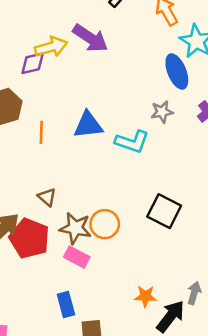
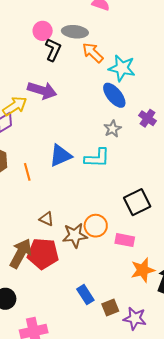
black square: (164, 211) -> (137, 202), turned -36
pink rectangle: (77, 257) -> (125, 240), moved
orange star: (145, 296) -> (143, 270), size x1.4

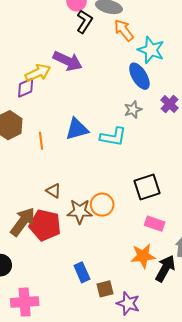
pink rectangle: (125, 240) -> (155, 224), moved

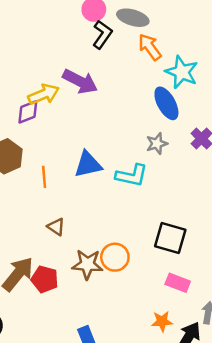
black square: (147, 187) -> (170, 238), turned 32
brown triangle: (54, 191) -> (56, 227), moved
red pentagon: (45, 225) -> (45, 279), size x0.7
orange star: (143, 256) -> (162, 321), size x0.7

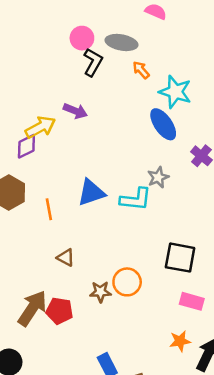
orange arrow: (150, 47) -> (141, 70), size x0.7
purple arrow: (80, 81) -> (75, 111), size x0.7
gray star: (157, 144) -> (158, 177), moved
brown star: (87, 264) -> (100, 292), size x0.7

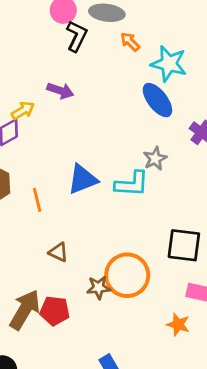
yellow arrow: (40, 127) -> (23, 111), size x0.7
orange circle: (127, 282) -> (127, 275), size x1.4
orange star: (180, 341) -> (178, 324), moved, turned 30

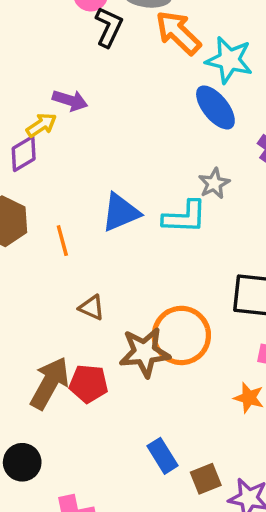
orange arrow: (130, 42) -> (178, 33), size x1.8
purple arrow: (60, 91) -> (70, 100), moved
brown star: (99, 288) -> (145, 352), size x1.6

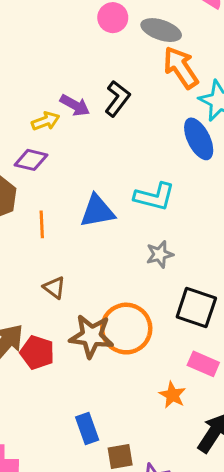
black L-shape: (109, 27) -> (117, 99), moved
purple diamond: (24, 154) -> (31, 160), moved, turned 32
gray star: (214, 183) -> (160, 254), moved
cyan L-shape: (185, 217) -> (154, 197), moved

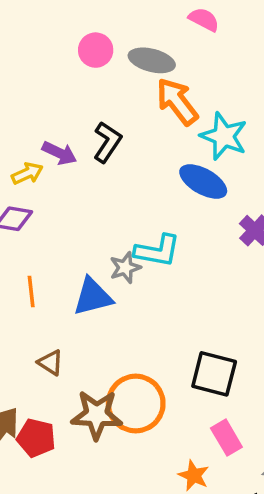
blue ellipse: (199, 139) -> (203, 182), turned -30
blue triangle: (97, 211) -> (93, 297), moved
gray star: (160, 254) -> (125, 268), moved
pink rectangle: (203, 364) -> (226, 438), turned 40

